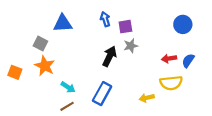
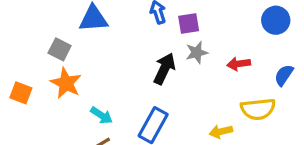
red arrow: (169, 58) -> (239, 64), moved

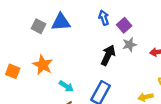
purple square: (189, 23) -> (124, 25), turned -32
gray square: (60, 49) -> (38, 26), moved

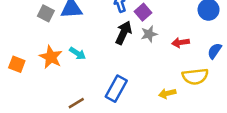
black arrow: (108, 55) -> (124, 33), moved
cyan arrow: (66, 86) -> (77, 53), moved

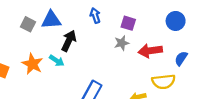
purple square: (143, 12) -> (128, 23), moved, turned -32
black arrow: (124, 33) -> (69, 41), moved
red arrow: (181, 42) -> (150, 51), size x1.5

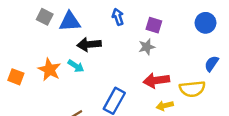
gray square: (28, 24) -> (45, 17), moved
black arrow: (69, 41) -> (89, 44), turned -120
red arrow: (150, 51) -> (156, 80), moved

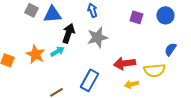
purple square: (154, 25) -> (136, 17), moved
black arrow: (89, 44) -> (68, 33), turned 114
gray star: (147, 47) -> (97, 37), moved, size x1.5
cyan arrow: (76, 66) -> (57, 51), turned -64

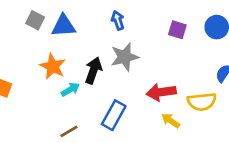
black arrow: (68, 33) -> (93, 70), moved
cyan arrow: (57, 51) -> (70, 89), moved
orange star: (35, 54) -> (53, 66), moved
yellow arrow: (131, 84) -> (171, 121), turned 48

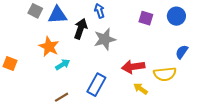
black arrow: (93, 70) -> (81, 29), moved

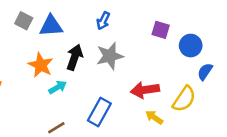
blue arrow: (100, 11) -> (103, 21), turned -136
blue circle: (176, 16) -> (191, 46), moved
black arrow: (81, 29) -> (75, 57), moved
yellow semicircle: (165, 74) -> (184, 99), turned -50

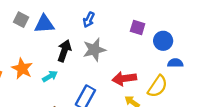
orange star: (41, 65) -> (22, 69), moved
blue semicircle: (205, 72) -> (175, 63), turned 56

